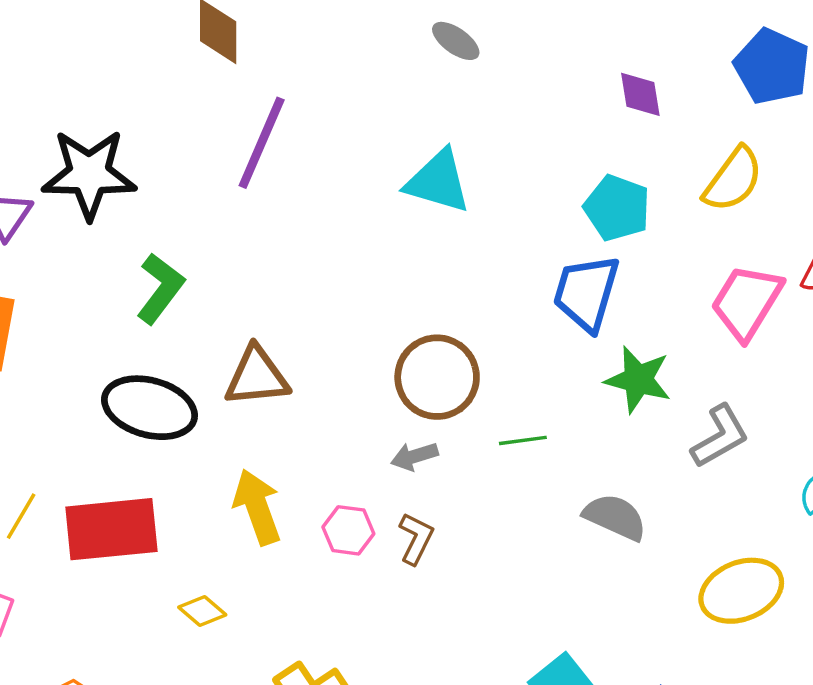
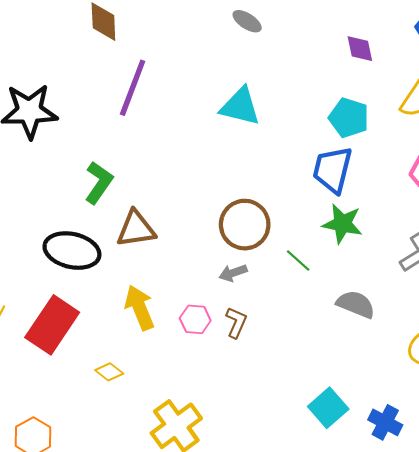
green L-shape: (160, 288) -> (99, 183), moved
green star: (638, 380) -> (342, 224), moved
green line: (523, 440) -> (298, 261), turned 52
red rectangle: (111, 529) -> (52, 325), turned -48

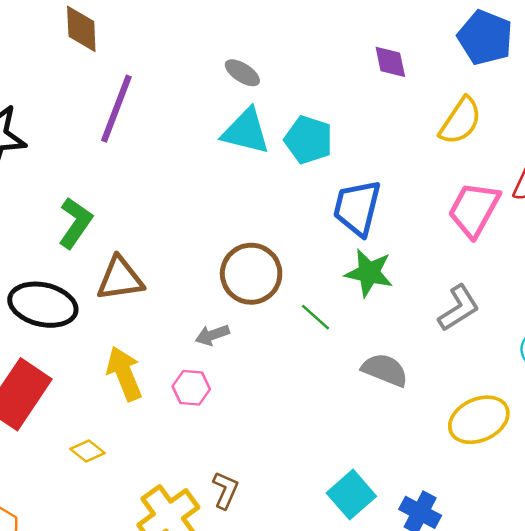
gray ellipse: (247, 21) -> (242, 73), moved
cyan pentagon: (349, 118) -> (308, 140), moved
gray arrow: (233, 273) -> (212, 335), moved
brown L-shape: (236, 322) -> (225, 490), moved

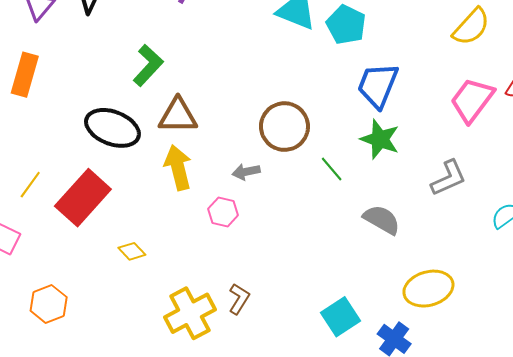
yellow arrow: (124, 374) -> (178, 168), moved
yellow ellipse: (479, 420) -> (428, 289), moved

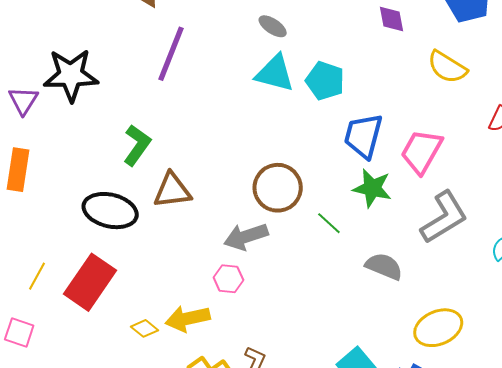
yellow semicircle: (471, 27) -> (447, 67), turned 87
pink trapezoid: (472, 100) -> (421, 151), moved
yellow arrow: (178, 168) -> (188, 319), moved, turned -81
gray arrow: (246, 172) -> (246, 237), size x1.6
gray L-shape: (449, 178) -> (444, 217), size x1.4

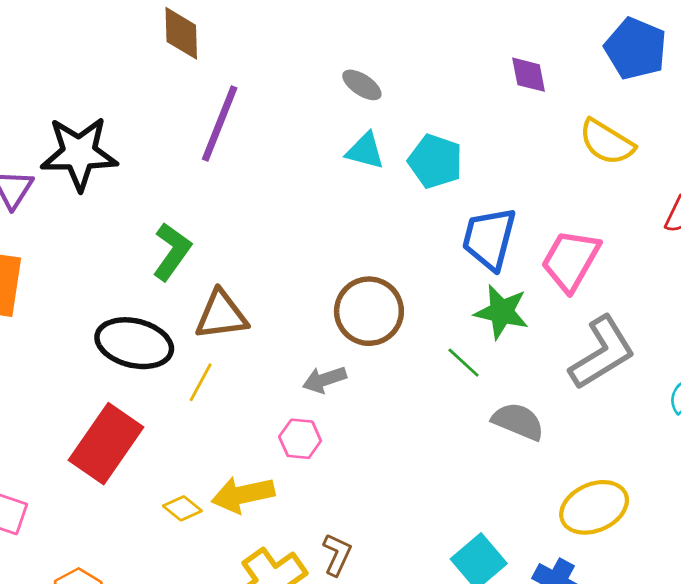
cyan triangle: (275, 73) -> (365, 151), size x0.7
green line: (329, 223) -> (464, 363), moved
gray arrow: (246, 237) -> (324, 380), size x0.7
yellow line: (37, 276) -> (201, 382), moved

